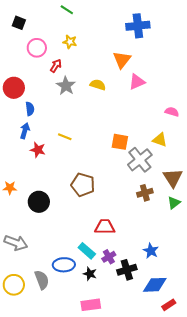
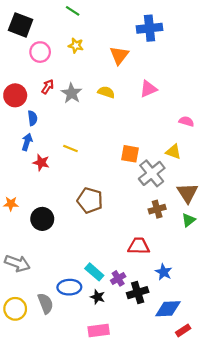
black square: (19, 23) -> (21, 25), size x1.6
orange triangle: (122, 60) -> (119, 55), moved
red arrow: (56, 66) -> (48, 87), moved
red trapezoid: (105, 227) -> (139, 246), moved

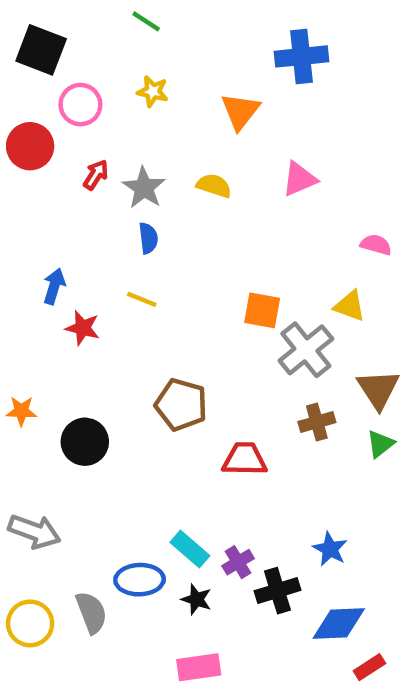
red circle: (15, 95) -> (30, 146), moved
blue semicircle: (33, 118) -> (148, 238), moved
red trapezoid: (139, 246) -> (245, 459), moved

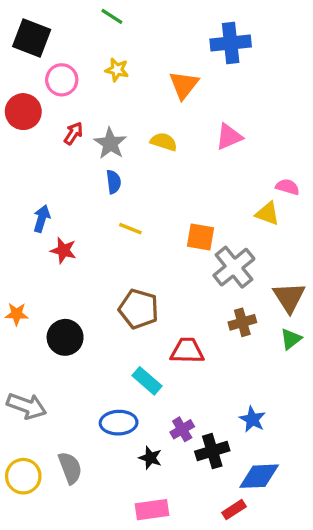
yellow line: (142, 299) -> (130, 229), moved
yellow triangle: (350, 306) -> (267, 214), moved
cyan rectangle: (190, 549) -> (147, 381), moved
blue ellipse: (140, 580) -> (119, 423), moved
red rectangle: (369, 667) -> (234, 510), moved

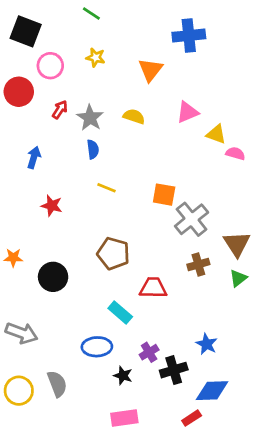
yellow triangle: (267, 214) -> (216, 134), moved
blue arrow: (42, 219) -> (34, 158), moved

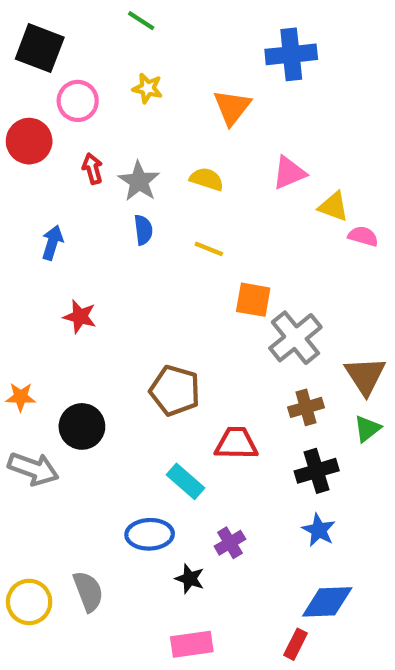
red arrow: (60, 110) -> (93, 169), turned -48
yellow line: (107, 188) -> (209, 249), moved
gray arrow: (22, 333) -> (33, 469), moved
black cross: (174, 370) -> (317, 471), moved
red rectangle: (192, 418) -> (295, 644), turned -30

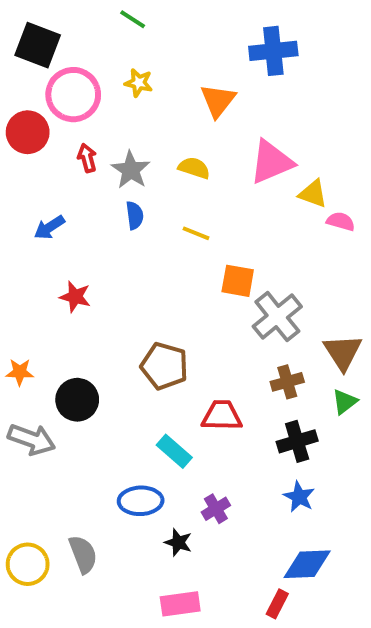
pink circle: (78, 101) -> (73, 95), size x1.4
pink triangle: (289, 173) -> (271, 162), size x1.4
blue arrow: (52, 243) -> (49, 227), turned -140

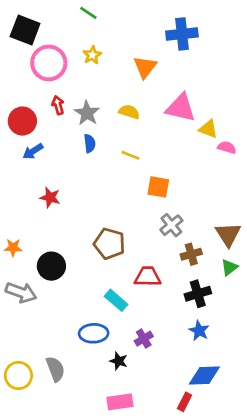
yellow star: (139, 83) -> (92, 55), turned 30
red circle: (28, 132) -> (22, 121), moved
pink triangle: (271, 162) -> (181, 108), turned 36
gray cross: (277, 317) -> (171, 225), moved, size x0.7

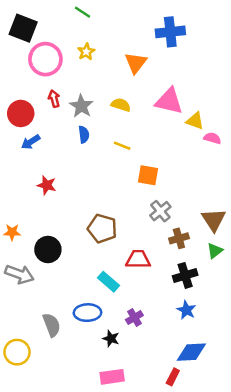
gray semicircle: (55, 369) -> (52, 325), moved

